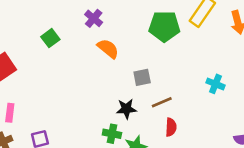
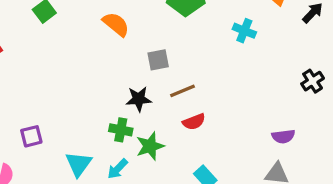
cyan cross: (215, 84) -> (244, 31), moved
red semicircle: (171, 127) -> (194, 122), turned 66

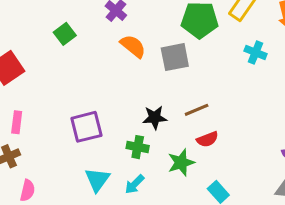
gray square: (158, 60) -> (175, 57), moved, size x1.4
purple square: (31, 136) -> (86, 127), moved, size x1.5
green star: (150, 146) -> (181, 163), moved

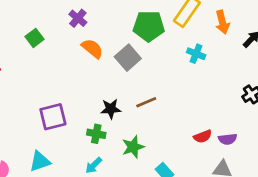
gray square: (175, 57) -> (128, 58), turned -30
red semicircle: (207, 139) -> (203, 136), moved
cyan triangle: (97, 180) -> (40, 161), moved, turned 35

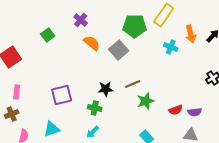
orange arrow: (222, 22) -> (191, 34), moved
green star: (133, 147) -> (146, 101), moved

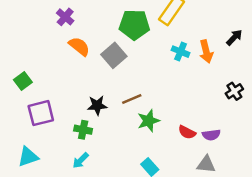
orange arrow: (191, 34) -> (206, 52), moved
green square: (48, 35) -> (23, 81), moved
red semicircle: (176, 110) -> (187, 132), turned 48

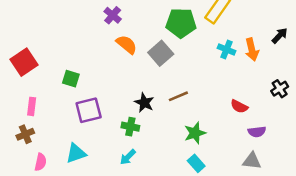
green square: (23, 81) -> (71, 79), turned -36
black star: (97, 105) -> (144, 103), turned 30
green star: (148, 121) -> (195, 133), moved
red semicircle: (187, 132) -> (239, 106), moved

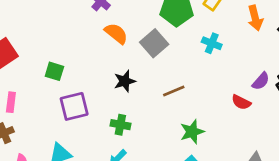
cyan cross: (227, 49) -> (212, 43), moved
orange arrow: (252, 49) -> (255, 18), moved
black star: (144, 103) -> (125, 81), moved, turned 30
purple semicircle: (257, 132) -> (261, 81), moved, turned -42

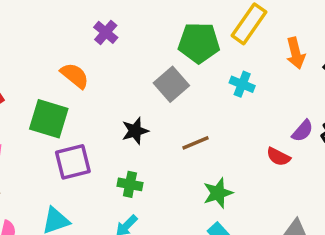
orange semicircle: (116, 33) -> (75, 76), moved
green square: (54, 71) -> (49, 119), size x1.6

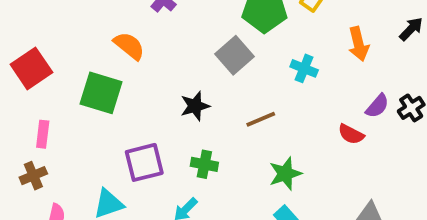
orange arrow: (296, 53) -> (359, 44), moved
cyan cross: (242, 84) -> (304, 68), moved
purple square: (73, 162) -> (144, 162), moved
green cross: (130, 184) -> (204, 164), moved

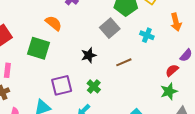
red semicircle: (351, 134) -> (172, 70), turned 112
green cross: (204, 164) -> (94, 86), turned 32
green star: (285, 174) -> (169, 91), moved

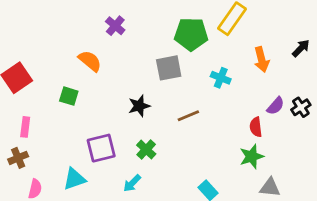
gray square: (110, 28) -> (169, 68), turned 30
green square: (38, 48) -> (69, 96), size x0.6
red semicircle: (172, 70) -> (256, 127), turned -56

